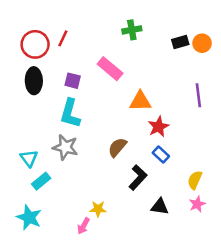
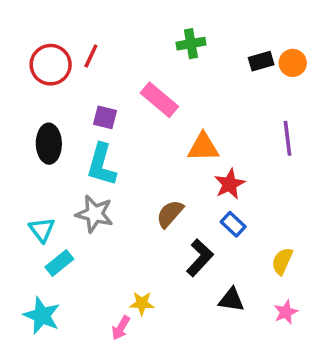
black ellipse: (34, 81) -> (49, 144), moved
pink star: (197, 204) -> (286, 312), moved

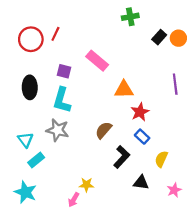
green cross: (191, 44) -> (130, 17), moved
black rectangle: (261, 61) -> (159, 37), turned -32
yellow semicircle: (282, 261) -> (161, 159), moved

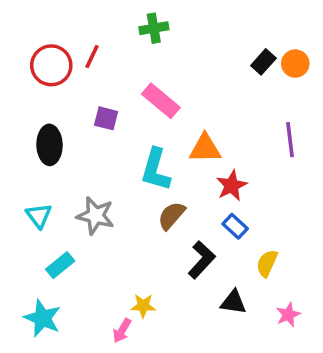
green cross: (130, 17) -> (154, 28), moved
cyan L-shape: (62, 100) -> (156, 170), moved
cyan triangle: (25, 140) -> (39, 216), moved

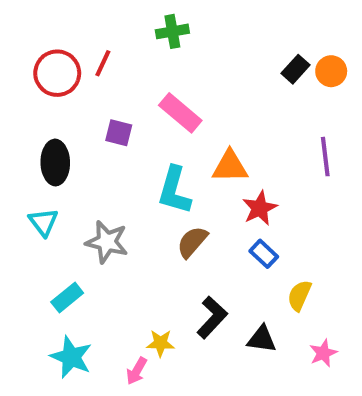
cyan triangle: (39, 216) -> (43, 222), moved
black L-shape: (202, 260) -> (212, 317), moved
cyan star: (42, 318) -> (71, 357), moved

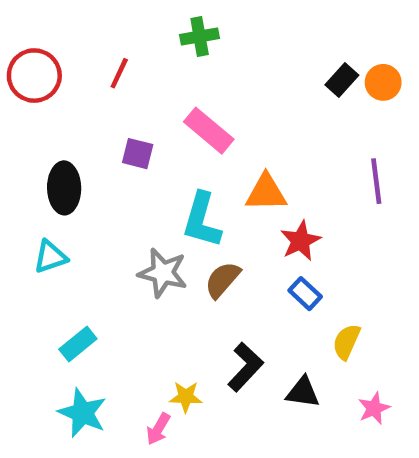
red circle: (57, 73) -> (34, 76), moved
cyan triangle: (43, 222) -> (50, 257), turned 48
gray star: (107, 242) -> (163, 273), moved

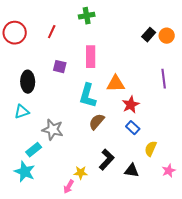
pink rectangle: (209, 131) -> (91, 57), turned 50
gray star: (163, 273) -> (53, 130), moved
pink star: (374, 408) -> (169, 171), moved
cyan star: (82, 413) -> (25, 172), moved

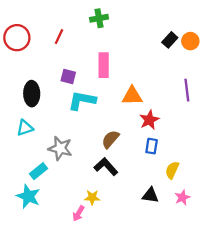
cyan L-shape: (88, 96) -> (82, 100), moved, turned 85
blue rectangle: (133, 128) -> (152, 146), turned 56
black L-shape: (107, 160) -> (106, 167), moved, turned -85
pink star: (169, 171) -> (182, 197), moved

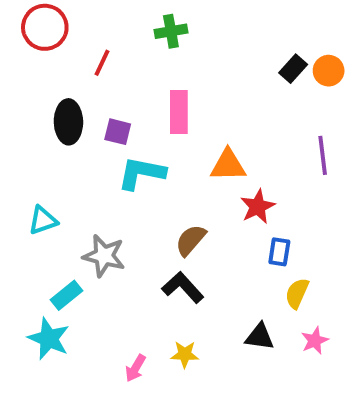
red circle: (17, 38) -> (45, 27), moved
black ellipse: (32, 94) -> (68, 122), moved
blue rectangle: (152, 146) -> (279, 252), moved
yellow star: (92, 197) -> (185, 354), moved

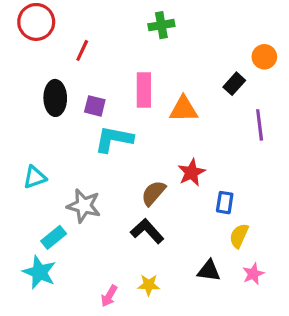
green cross: (171, 31) -> (161, 25), moved
black rectangle: (293, 69) -> (234, 84), moved
orange triangle: (228, 165) -> (184, 109), moved
red star: (258, 207) -> (191, 172), moved

